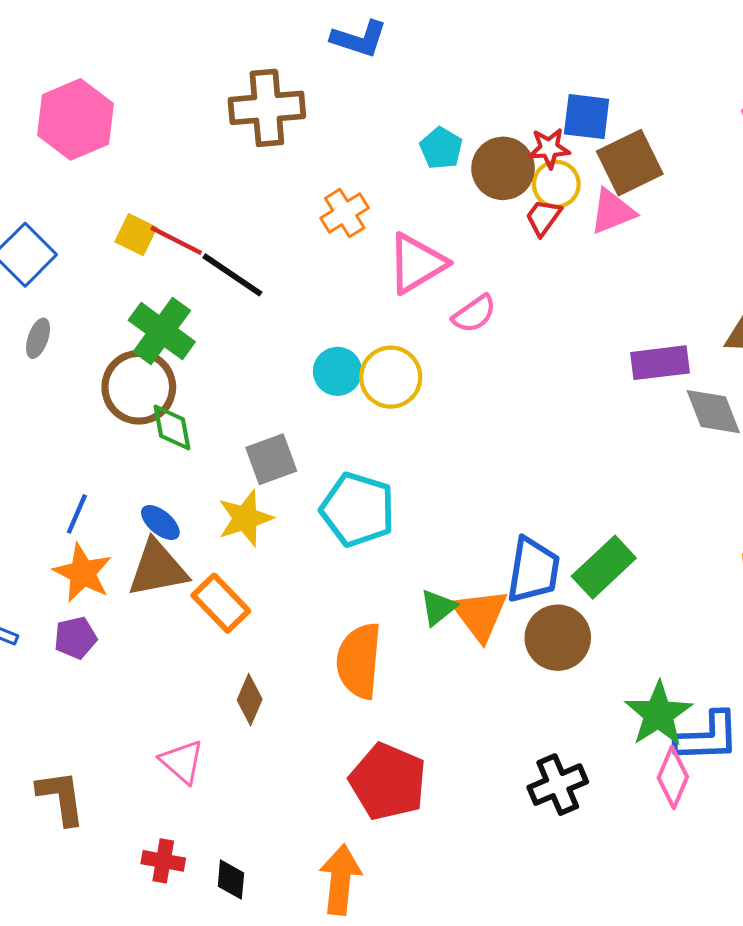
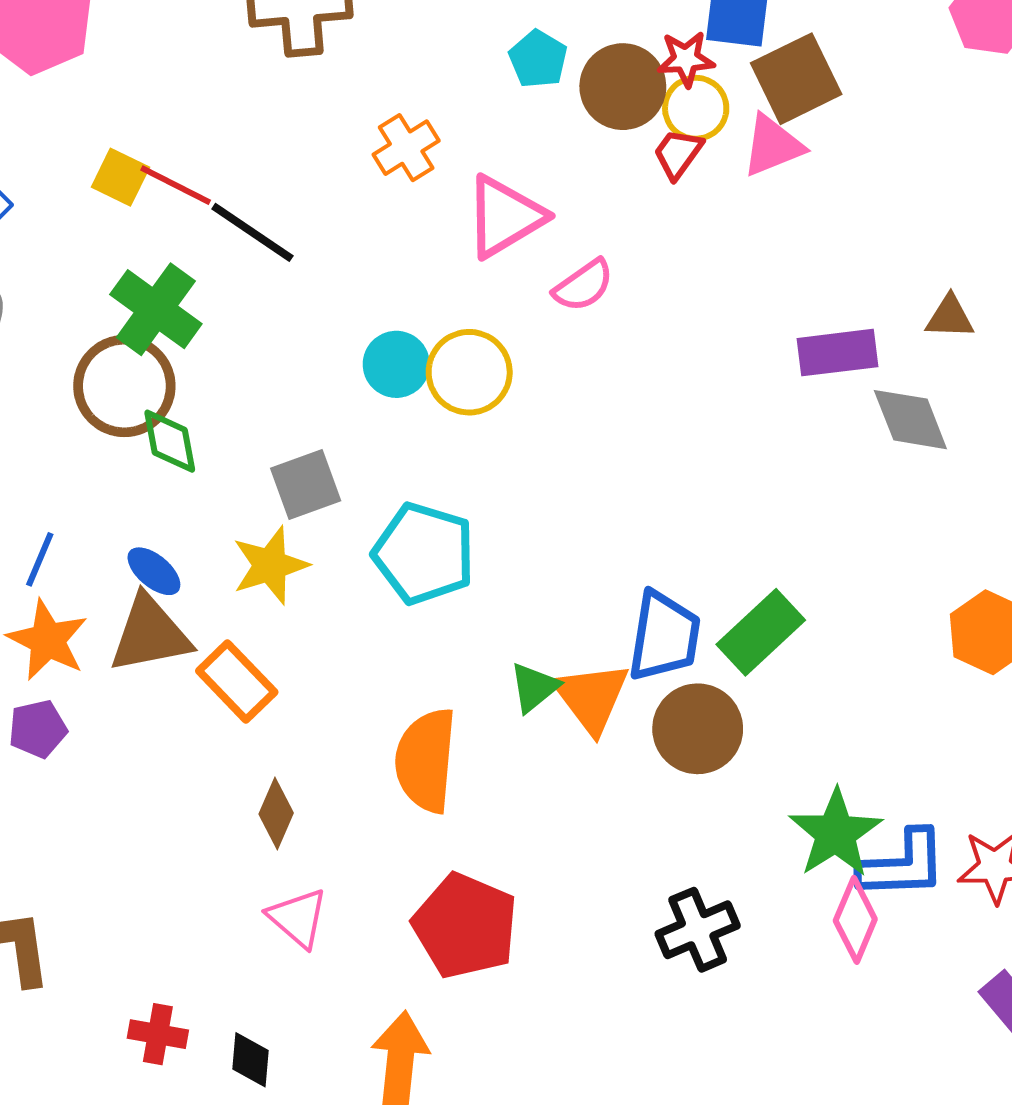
pink triangle: (182, 762) -> (298, 918), moved

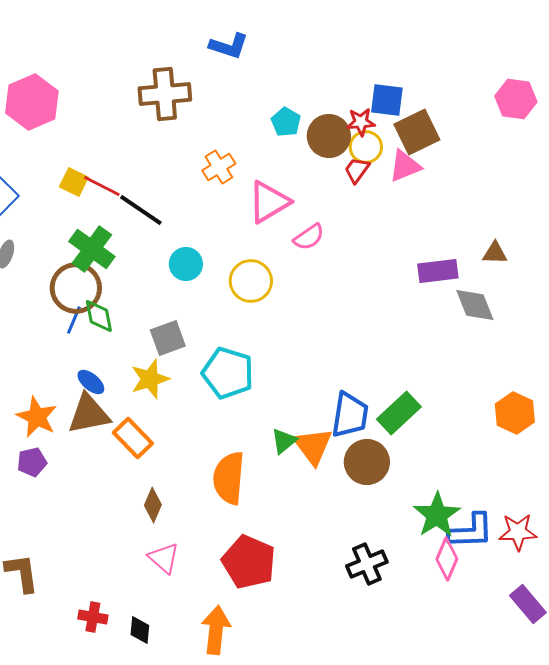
cyan circle: (396, 364) -> (186, 264), moved
blue line: (40, 559) -> (74, 320), moved

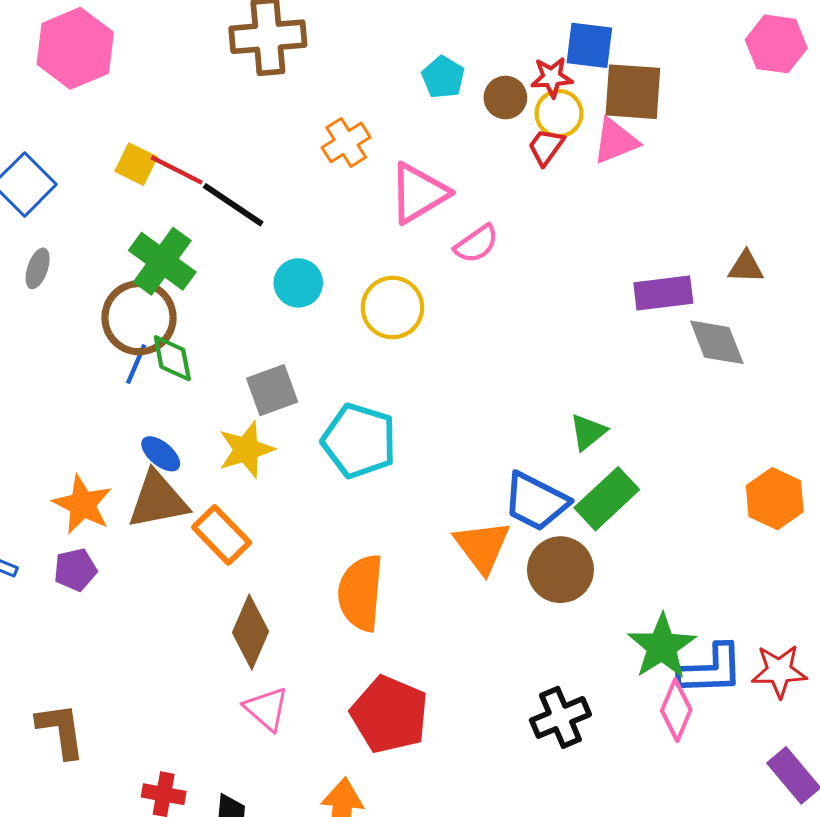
brown square: (417, 132) -> (633, 92), turned 30
brown circle: (329, 136) -> (505, 98), size x0.7
blue trapezoid: (350, 415) -> (536, 502), turned 108
green triangle: (284, 441) -> (588, 432), moved
brown diamond: (153, 505) -> (251, 632), size x1.4

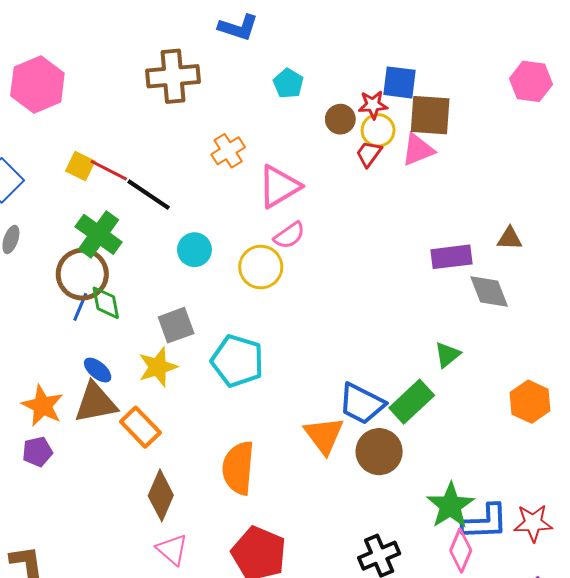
cyan pentagon: (443, 77) -> (288, 83), moved
pink semicircle: (476, 244) -> (289, 235), moved
green triangle: (588, 432) -> (447, 355), moved

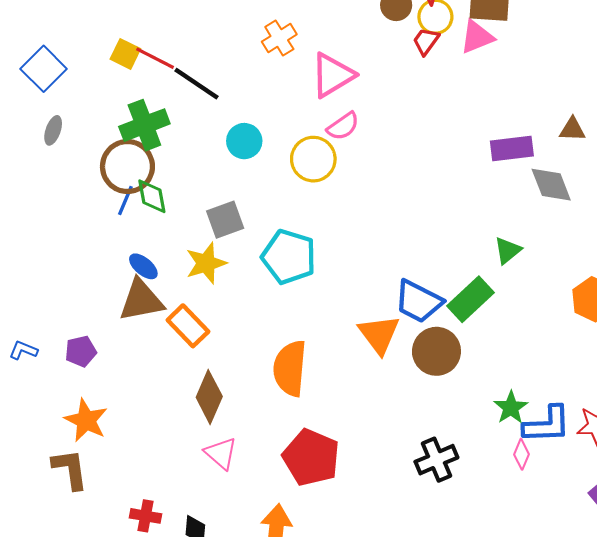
green cross: (99, 234) -> (144, 125), turned 33
orange star: (43, 406) -> (86, 420), moved
green star: (450, 506) -> (511, 408), size x0.7
pink diamond: (461, 551) -> (521, 454), size x0.7

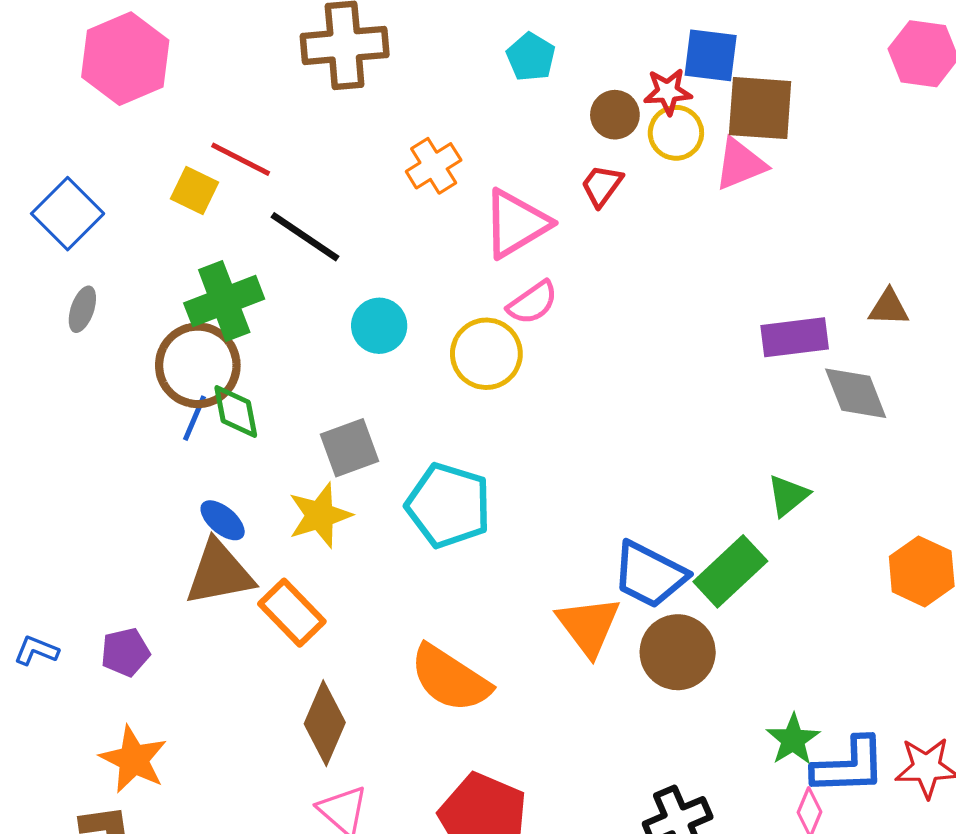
red trapezoid: (426, 41) -> (602, 186), moved
red line: (155, 58) -> (241, 159), moved
orange semicircle: (290, 368) -> (450, 679), turned -62

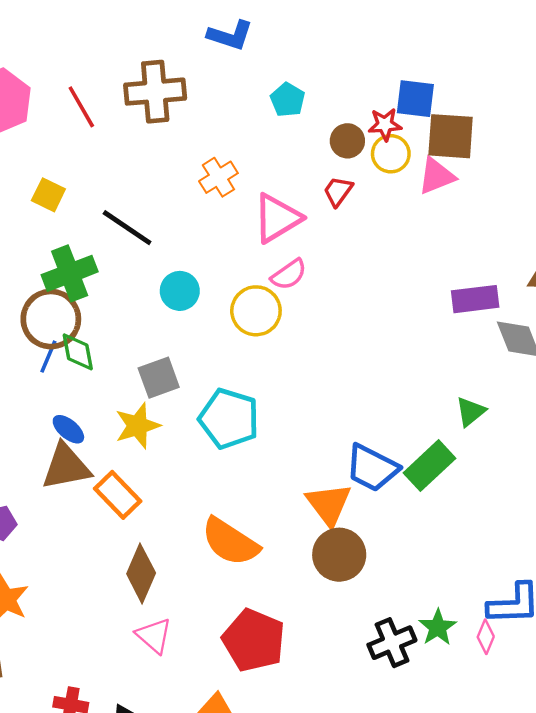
red line: (241, 159) -> (81, 107), moved, turned 33
brown circle: (678, 652) -> (339, 555), moved
green star: (793, 740) -> (438, 627), moved

